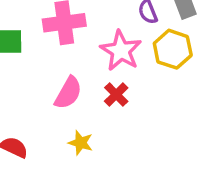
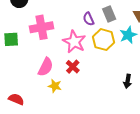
yellow star: (81, 143) -> (55, 86), moved

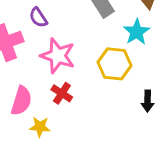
purple semicircle: (89, 19) -> (38, 17), moved
yellow hexagon: (104, 40) -> (115, 64), moved

